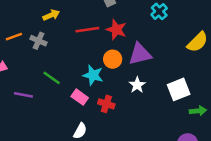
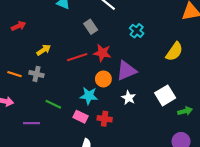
orange line: (14, 37) -> (15, 74), turned 48

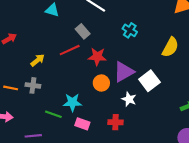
red line: (77, 57) -> (70, 50), moved
white square: (165, 95) -> (149, 81), moved
cyan star: (89, 96) -> (72, 102), moved
red cross: (105, 119) -> (115, 122), moved

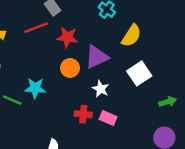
yellow semicircle: (170, 47) -> (131, 36), moved
white square: (149, 81) -> (139, 73), moved
pink rectangle: (82, 124) -> (108, 118), moved

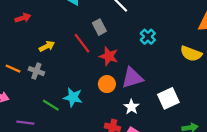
red line: (36, 28) -> (82, 43), turned 65
yellow semicircle: (131, 36) -> (191, 54), moved, turned 70

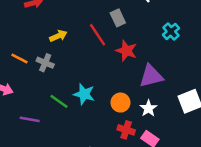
orange circle: (107, 84) -> (120, 103), moved

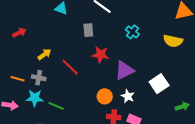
gray rectangle: (118, 18) -> (88, 30), turned 32
red line: (98, 35) -> (70, 67), moved
cyan star: (84, 94) -> (35, 98), moved

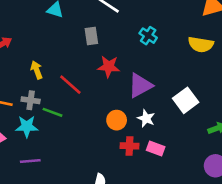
yellow arrow: (44, 54) -> (37, 70), turned -72
green line: (56, 106) -> (52, 112), moved

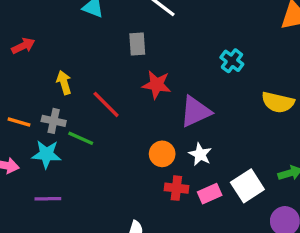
cyan cross: (148, 36) -> (232, 61), moved
yellow semicircle: (201, 44) -> (278, 102), moved
white square: (186, 100) -> (247, 186), moved
pink rectangle: (156, 149) -> (210, 194), turned -48

